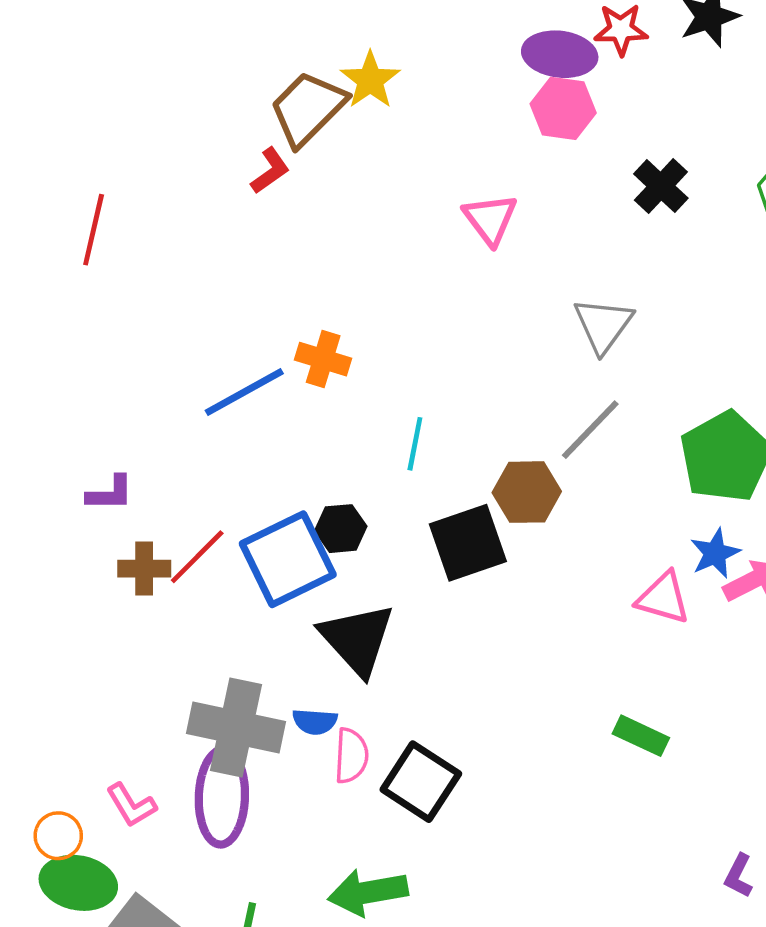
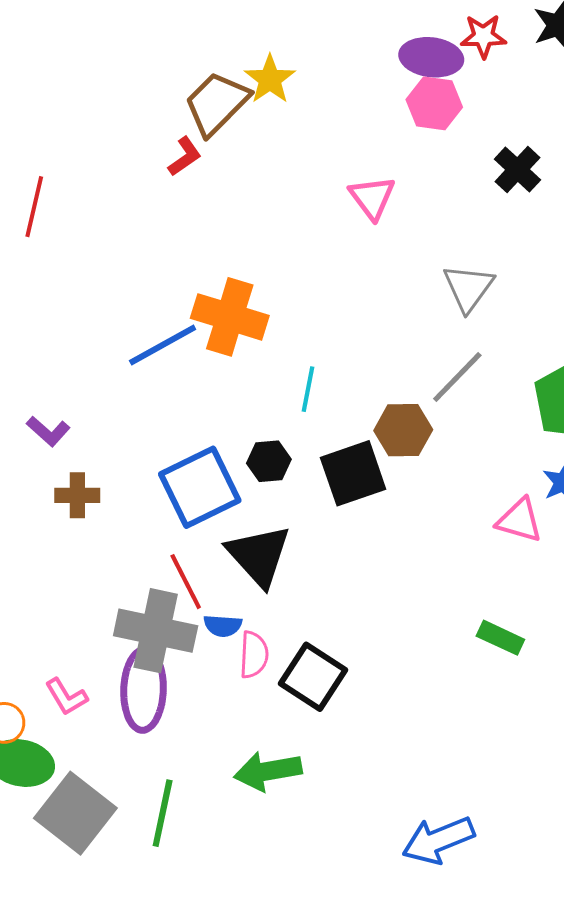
orange cross: (323, 359) -> (230, 317), size x1.6
purple L-shape: (110, 493) -> (48, 431), turned 42
black hexagon: (341, 529) -> (269, 461), moved
red line: (197, 557) -> (186, 582), moved, turned -72

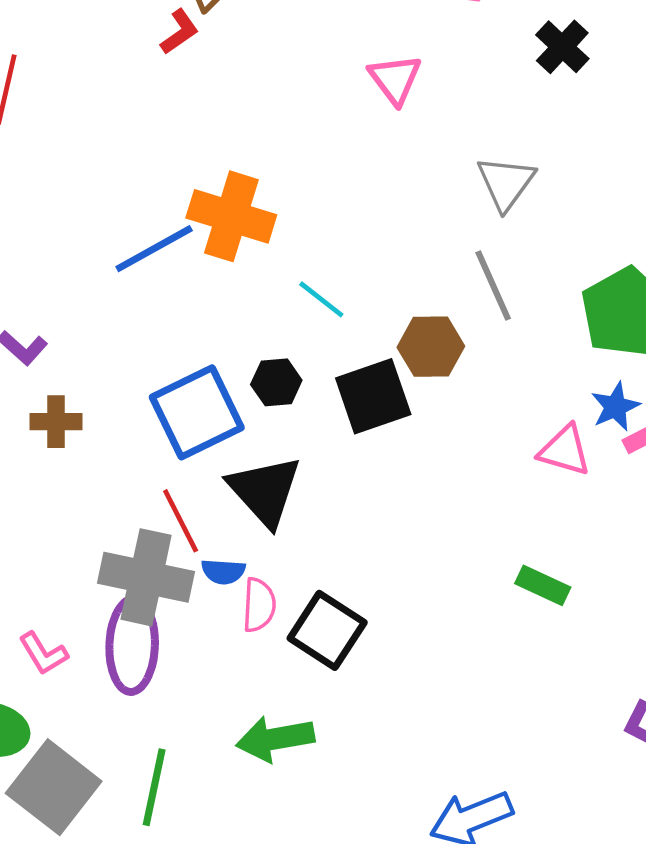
gray line: (457, 377) -> (493, 286), turned -68
cyan line: (308, 389) -> (321, 299), turned -63

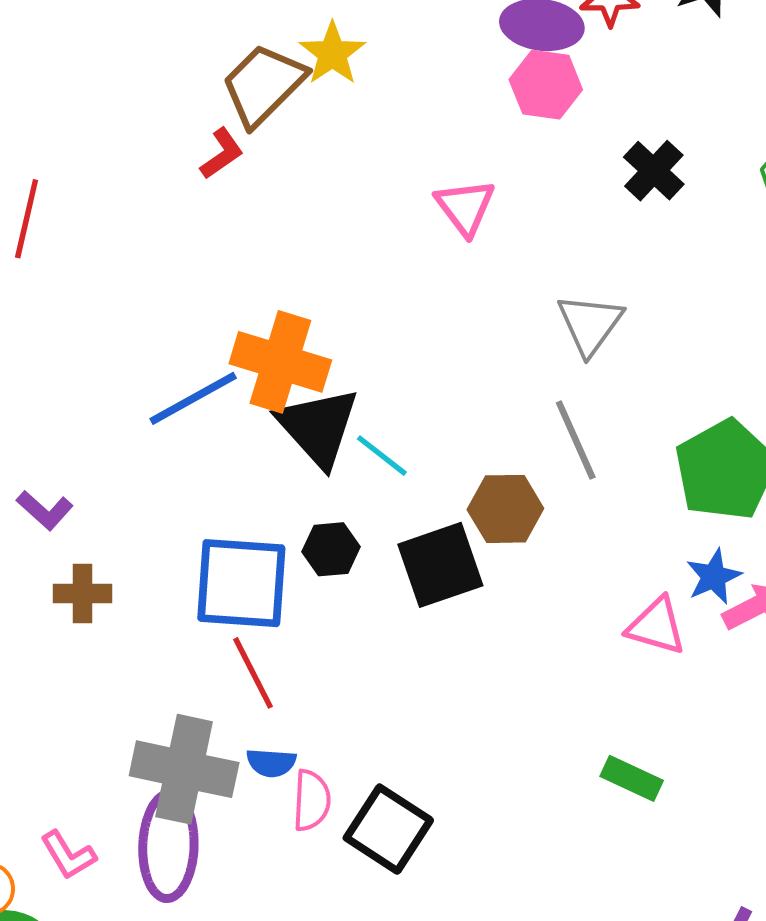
blue square: (197, 412) -> (241, 583), turned 30
black triangle: (265, 491) -> (318, 427), moved
red line: (181, 521) -> (253, 673), moved

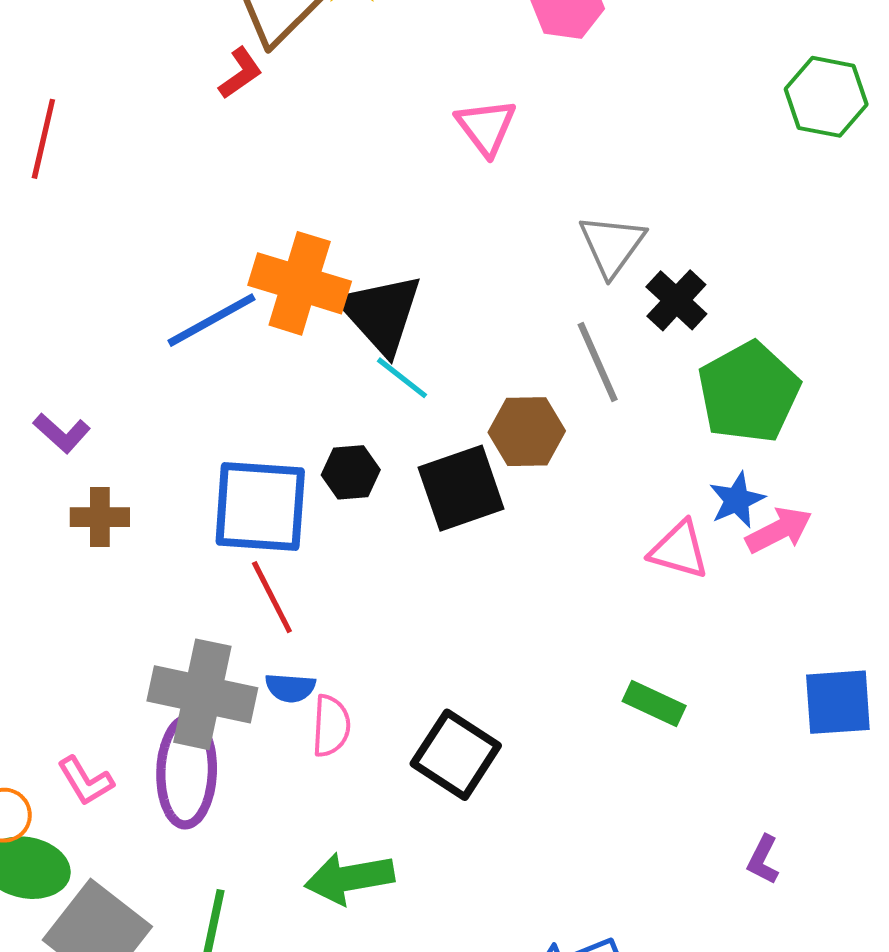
black cross: (654, 171) -> (676, 300), moved
black triangle: (318, 427) -> (381, 313), moved
black square: (388, 829) -> (456, 755), moved

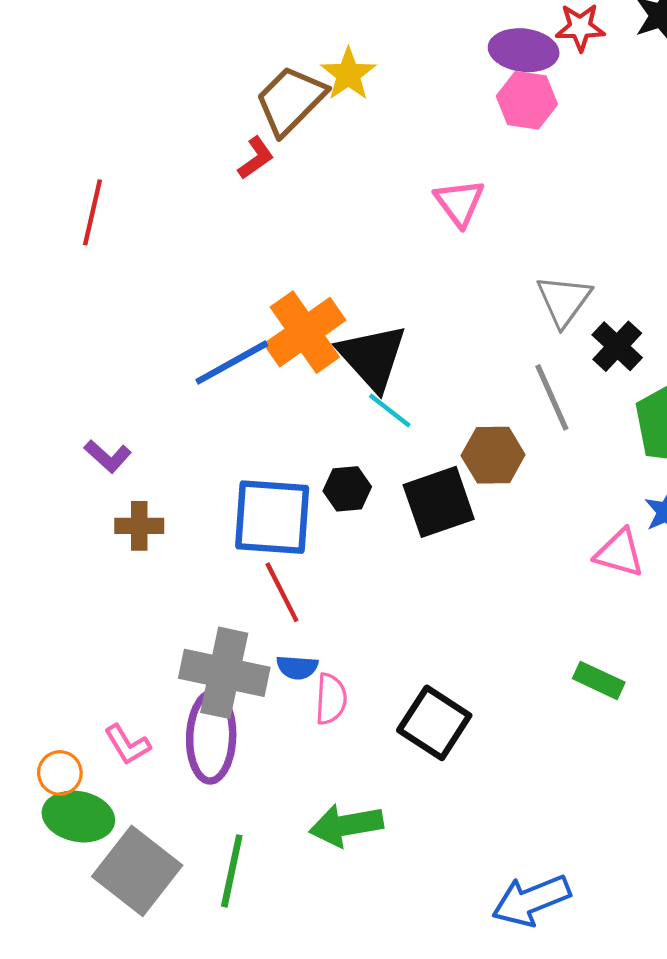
orange cross: (300, 283) -> (305, 332), turned 38

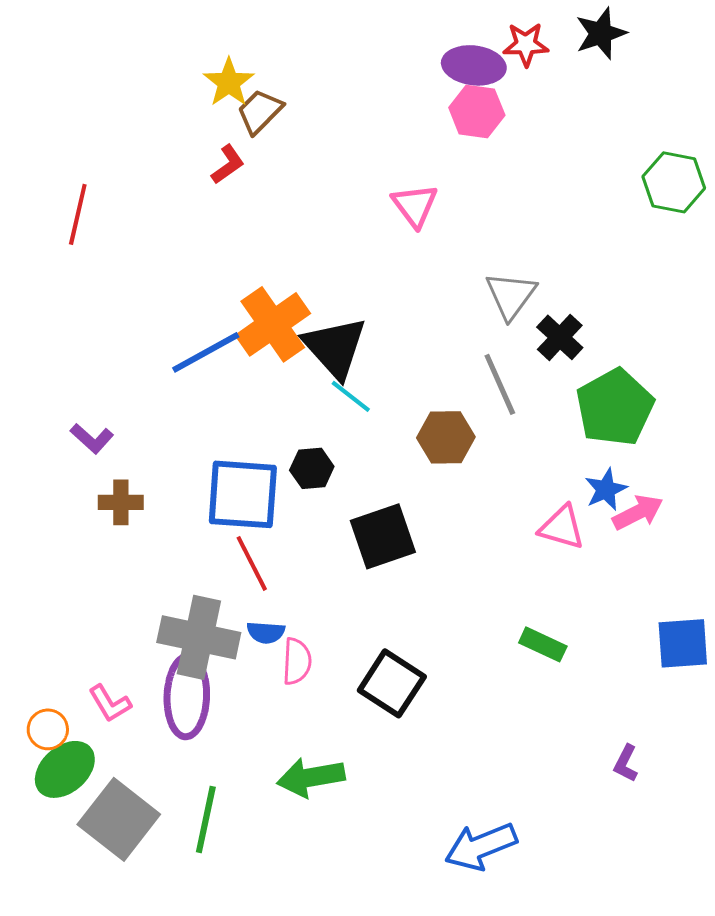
yellow star: (348, 74) -> (229, 82), moved
brown trapezoid: (291, 100) -> (260, 111), size x0.7
black square: (439, 502) -> (383, 536), moved
green ellipse: (78, 816) -> (65, 769), turned -52

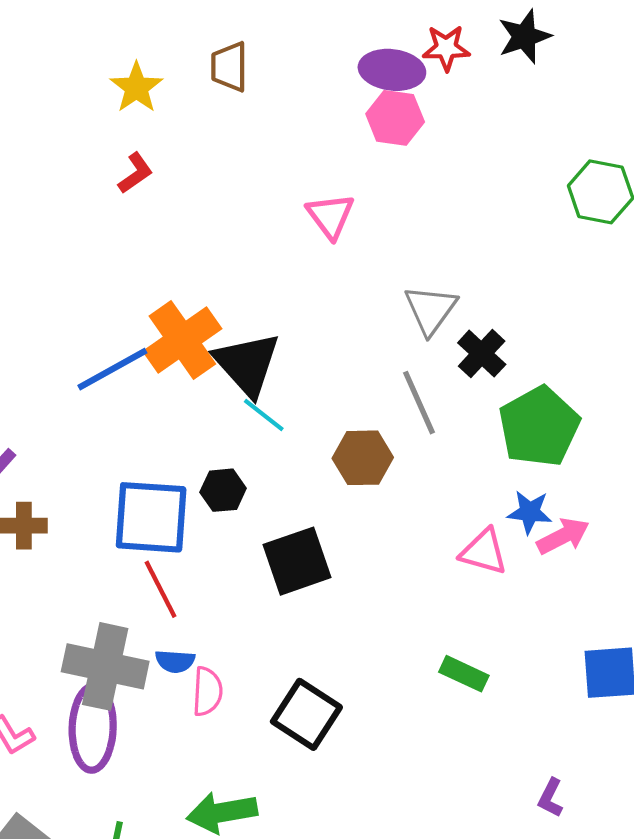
brown trapezoid: (260, 111) -> (229, 67), moved, turned -45
blue star: (606, 489) -> (530, 512), turned 30

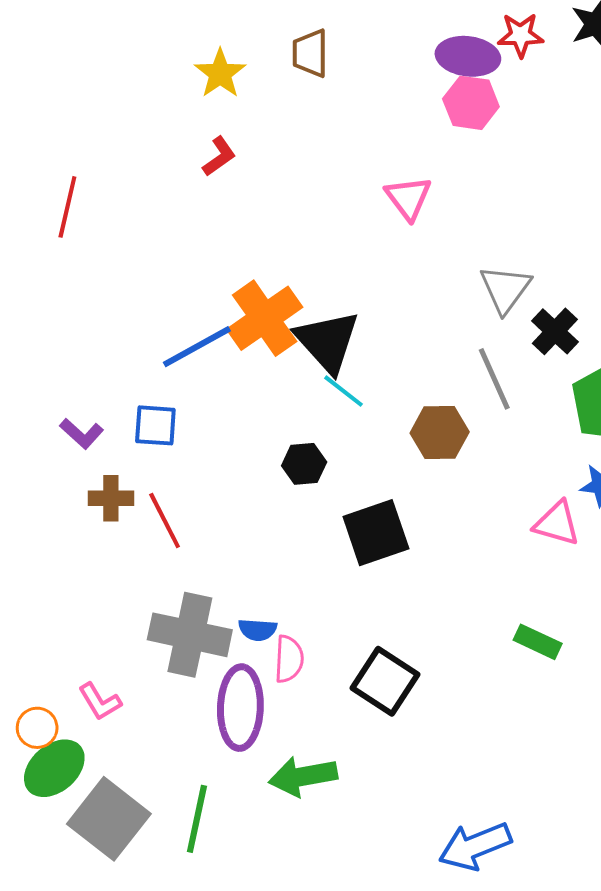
blue square: (151, 517) -> (155, 425), moved, size x0.6
red line: (160, 589) -> (165, 520), moved
purple ellipse: (93, 728) -> (240, 708), moved

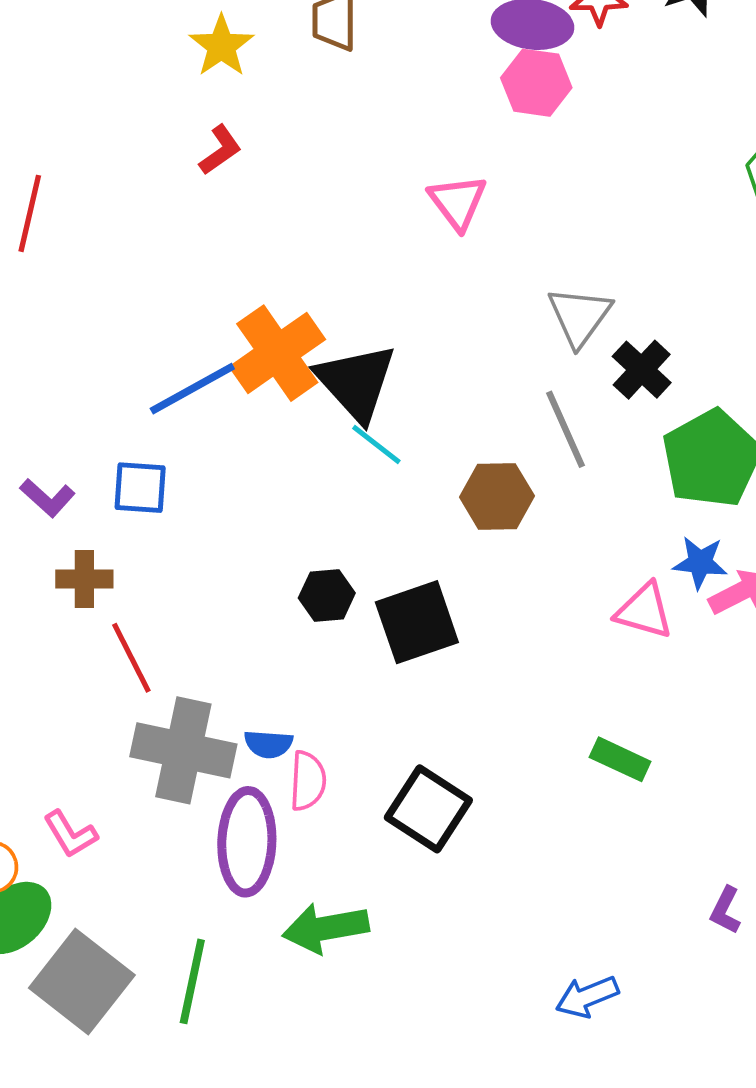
black hexagon: (304, 464) -> (327, 596), moved
red line: (165, 520) -> (131, 658), moved
blue arrow: (475, 846) -> (587, 997), moved, size x0.7

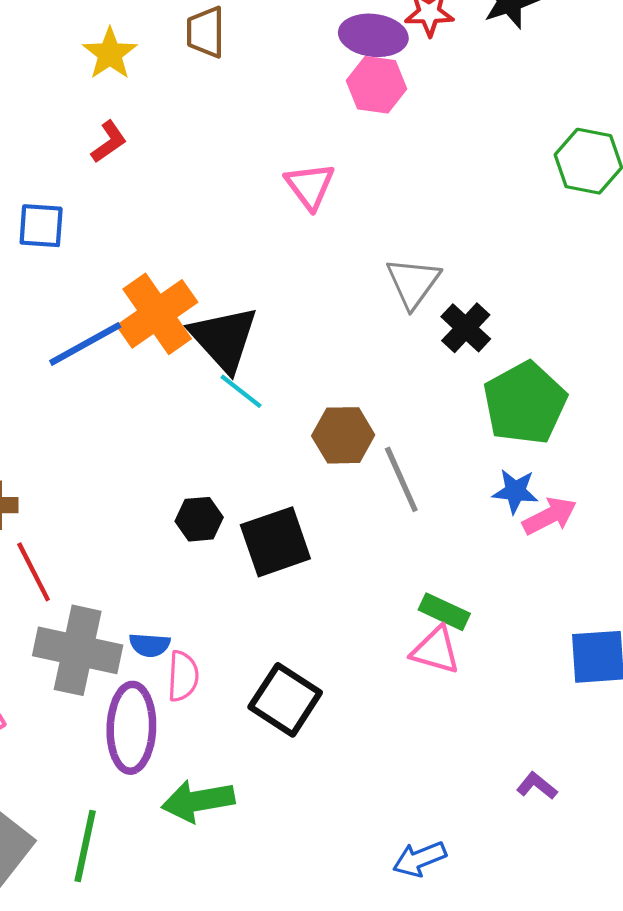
gray line: (565, 429) -> (401, 479), moved
blue square: (140, 488) -> (41, 226), moved
pink triangle: (644, 611) -> (436, 650), moved
green rectangle: (620, 759) -> (444, 612), moved
purple L-shape: (725, 910) -> (537, 786), turned 102

